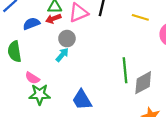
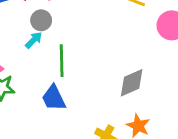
green line: (125, 70) -> (62, 61), moved

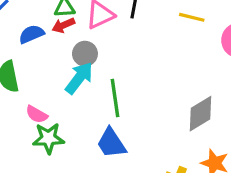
cyan arrow: (34, 40) -> (79, 78), size x1.5

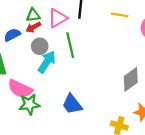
gray circle: (85, 54) -> (40, 46), moved
green line: (115, 98) -> (70, 45), moved
pink semicircle: (37, 114) -> (20, 89), size x1.6

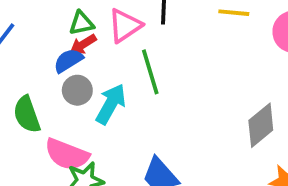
blue semicircle: (12, 35) -> (68, 61), moved
gray circle: (40, 46) -> (77, 90), moved

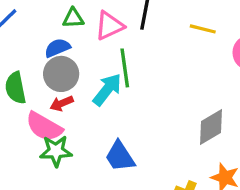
red arrow: (83, 44) -> (62, 103), moved
gray circle: (77, 90) -> (61, 74), size x1.4
cyan arrow: (111, 104) -> (107, 90), moved

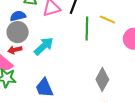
green line: (125, 68) -> (87, 29), moved
gray diamond: (211, 127) -> (102, 79), turned -40

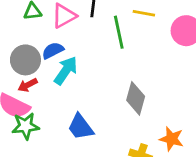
blue semicircle: (18, 16) -> (53, 51), moved
gray diamond: (102, 79) -> (136, 98), moved

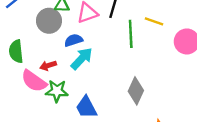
gray circle: (25, 60) -> (49, 21), moved
green star: (26, 126) -> (57, 91), moved

